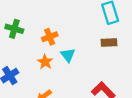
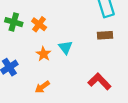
orange cross: (50, 37) -> (39, 24), moved, turned -32

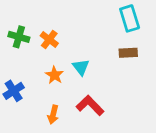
red L-shape: (100, 81) -> (90, 105), moved
orange arrow: (42, 87) -> (53, 115), turned -40

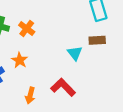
cyan triangle: (81, 67) -> (75, 53), moved
orange star: (54, 75) -> (20, 60), moved

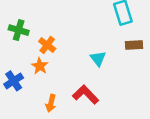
orange cross: (27, 28) -> (47, 45), moved
brown rectangle: (97, 40) -> (134, 45), moved

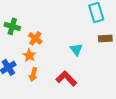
orange arrow: (51, 103) -> (33, 74), moved

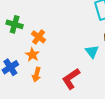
cyan triangle: (76, 49) -> (92, 52), moved
red L-shape: (66, 78) -> (71, 79), turned -80

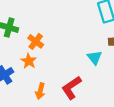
orange arrow: (37, 75) -> (40, 91), moved

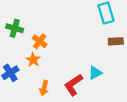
cyan triangle: (95, 58) -> (95, 73), moved, turned 40

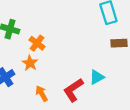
orange arrow: (44, 88) -> (42, 94), turned 136

